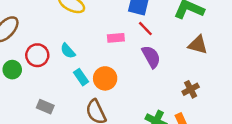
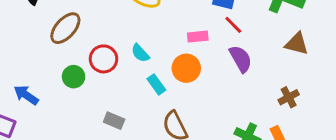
orange circle: (105, 78) -> (186, 68), moved

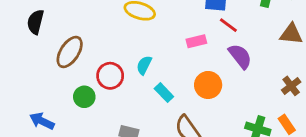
cyan semicircle: (140, 53) -> (144, 65), turned 78
orange circle: (186, 68) -> (208, 85), moved

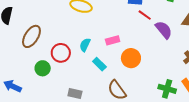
pink rectangle: (196, 41) -> (113, 40), moved
purple semicircle: (240, 56) -> (164, 30), moved

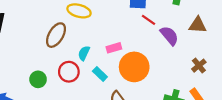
brown ellipse: (31, 36) -> (56, 35), moved
red circle: (61, 53) -> (69, 72), moved
orange circle: (131, 58) -> (134, 67), size x1.4

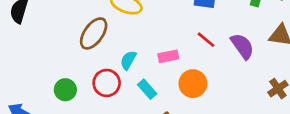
red line: (148, 20) -> (206, 40), moved
orange circle: (134, 67) -> (193, 84), size x0.7

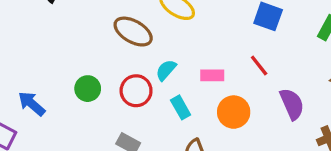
brown ellipse: (94, 33) -> (133, 32), turned 72
purple semicircle: (242, 46) -> (292, 104), moved

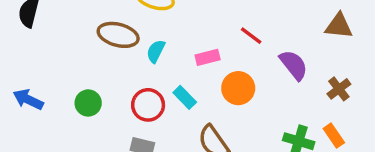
cyan semicircle: (166, 70) -> (156, 51), moved
red circle: (136, 91) -> (148, 105), moved
blue arrow: (32, 104) -> (28, 99), moved

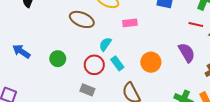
red line: (251, 36) -> (196, 25), moved, turned -32
cyan semicircle: (156, 51) -> (105, 44), moved
pink rectangle: (208, 57) -> (130, 23), moved

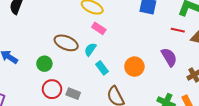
brown ellipse: (82, 19) -> (66, 43), moved
pink rectangle: (130, 23) -> (99, 28), moved, turned 40
red circle: (94, 65) -> (52, 89), moved

